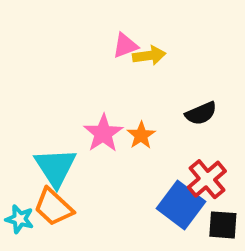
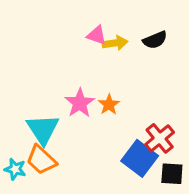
pink triangle: (125, 46) -> (97, 35), turned 40
black semicircle: (201, 113) -> (155, 40), moved

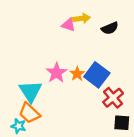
yellow arrow: (115, 43) -> (82, 18), moved
blue square: (140, 158) -> (97, 75), moved
cyan star: (15, 169) -> (18, 126), moved

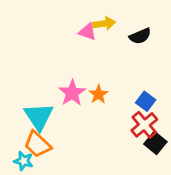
blue square: (97, 75) -> (146, 101), moved, size x0.6
black square: (122, 123) -> (155, 143), moved, turned 35

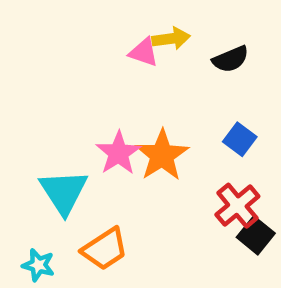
orange star: (99, 94) -> (162, 155), size x1.6
blue square: (146, 101) -> (240, 139), moved
orange trapezoid: (37, 144) -> (105, 249), moved, turned -76

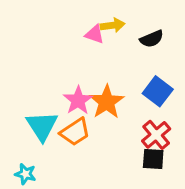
blue square: (240, 139) -> (158, 91), size x1.4
black square: (256, 235) -> (153, 159), moved, turned -35
orange trapezoid: (105, 249) -> (75, 132), moved

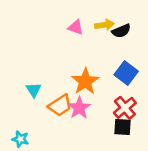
yellow arrow: (113, 25) -> (104, 25), moved
pink star: (78, 100) -> (79, 108), moved
cyan triangle: (42, 126) -> (34, 90), moved, size x0.6

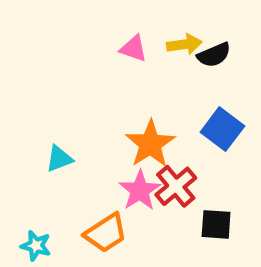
cyan triangle: (34, 90) -> (59, 159), turned 42
orange trapezoid: (60, 105) -> (106, 233), moved
red cross: (125, 108) -> (176, 186), moved

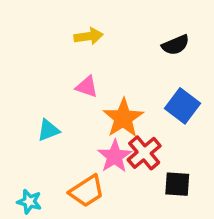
yellow arrow: (184, 44) -> (89, 36), moved
pink triangle: (133, 49) -> (87, 87), moved

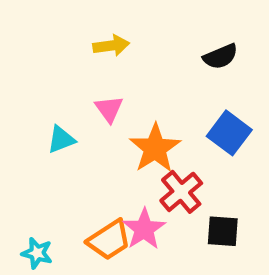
pink triangle: (87, 87) -> (109, 109), turned 35
cyan triangle: (48, 130) -> (61, 139), moved
pink star: (115, 156) -> (144, 229), moved

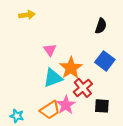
yellow arrow: (111, 46) -> (27, 15), moved
black semicircle: (220, 56) -> (101, 26), turned -49
cyan triangle: (61, 139) -> (53, 78), moved, size x1.5

